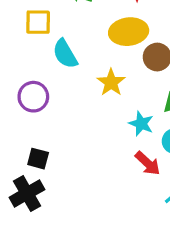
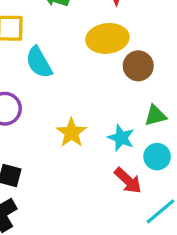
yellow star: (111, 82) -> (71, 133), moved

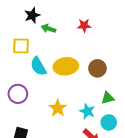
yellow ellipse: (107, 38) -> (66, 66), moved

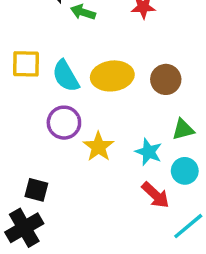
yellow square: (21, 46) -> (26, 64), moved
purple circle: (18, 94) -> (64, 123), moved

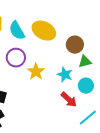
yellow ellipse: (112, 76) -> (44, 31), turned 35
brown circle: (166, 79) -> (75, 45), moved

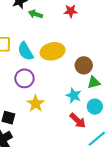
yellow ellipse: (44, 31) -> (53, 51), turned -40
yellow star: (36, 72) -> (36, 104), moved

